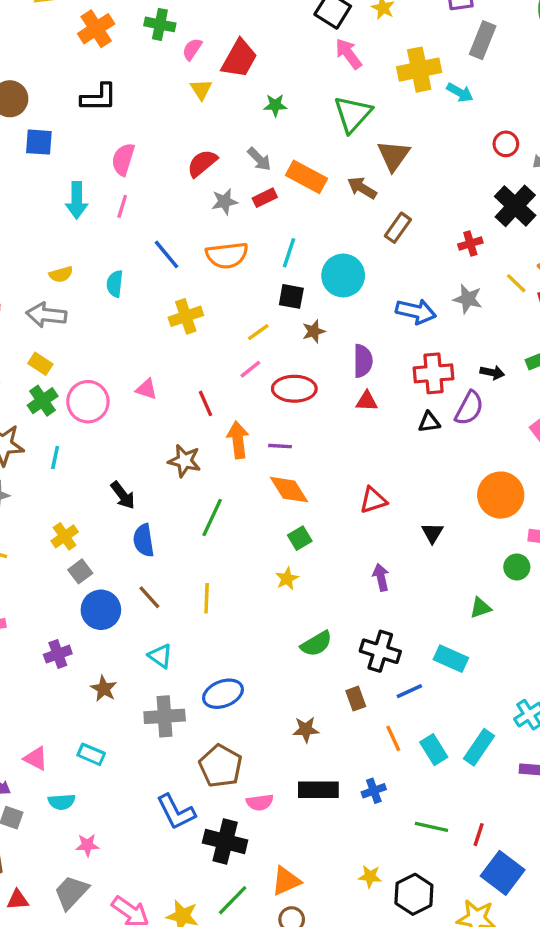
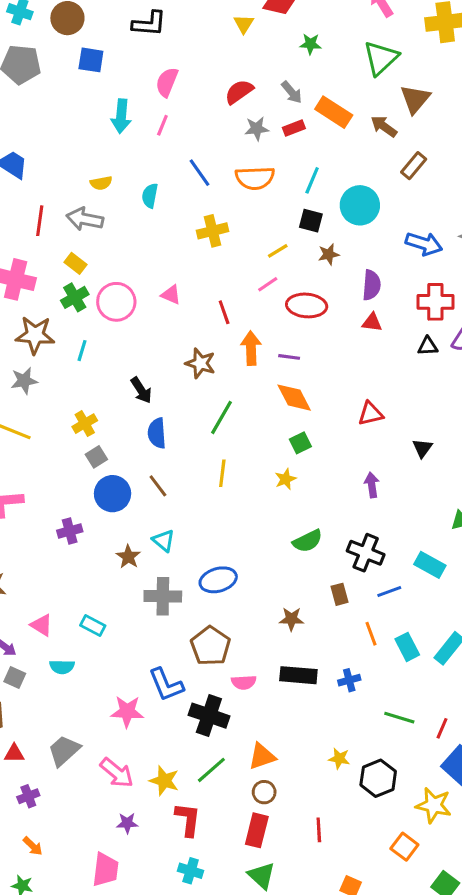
yellow line: (207, 598) -> (222, 473), moved
brown star: (104, 689) -> (128, 557), moved
pink star: (87, 845) -> (127, 712), moved, size x1.5

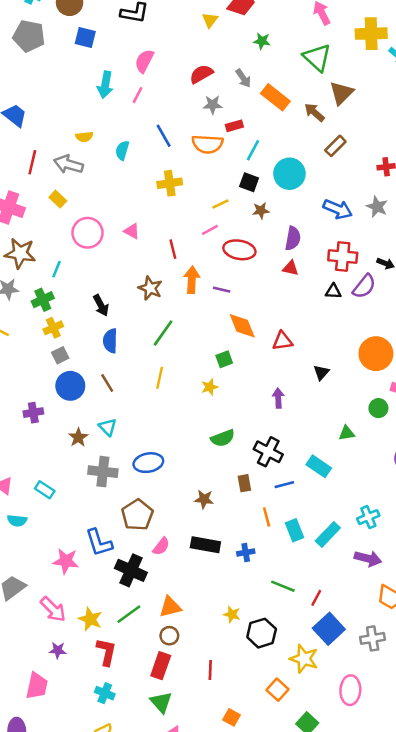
green triangle: (381, 58) -> (317, 58), turned -40
red rectangle: (294, 128) -> (234, 126), moved
green cross: (75, 297) -> (43, 300), moved
orange diamond: (294, 398) -> (242, 326), moved
pink semicircle: (244, 682) -> (161, 546), turned -54

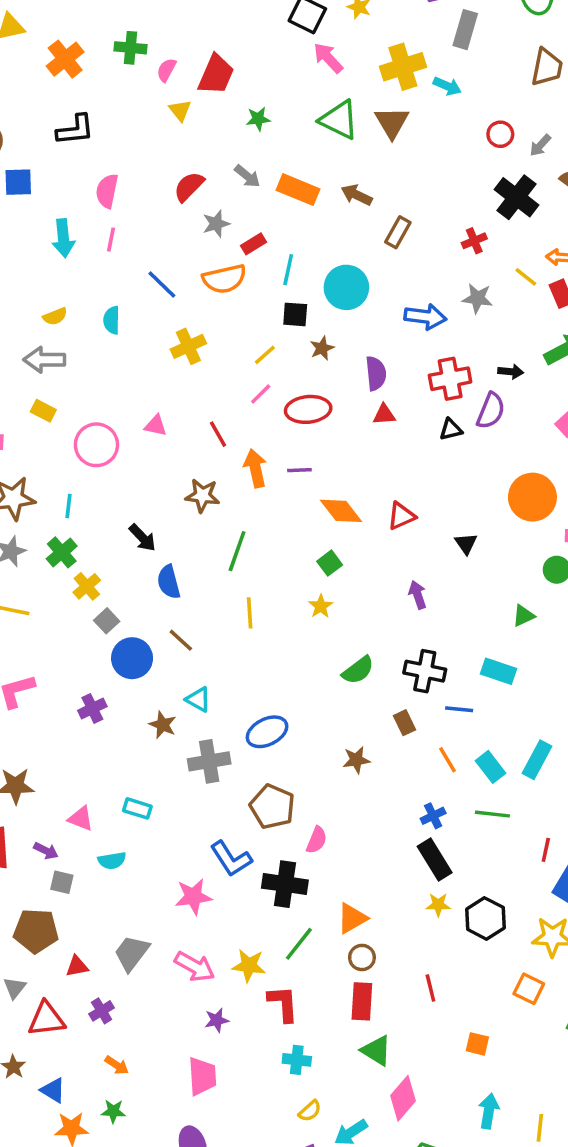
brown triangle: (341, 93) -> (392, 122), moved
blue line: (284, 485) -> (459, 709), turned 36
black rectangle: (205, 545) -> (435, 859), moved, turned 64
green line: (283, 586) -> (492, 814), moved

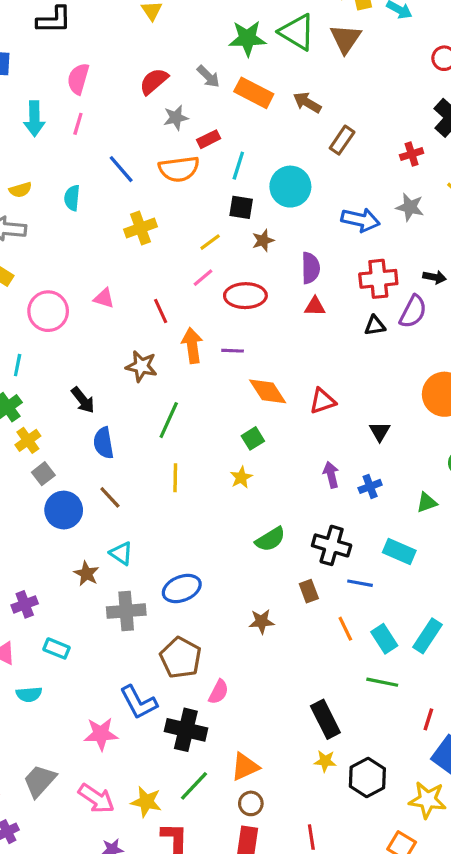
green star: (258, 119) -> (247, 38), moved, size x1.6
purple cross: (92, 708) -> (25, 604), moved
blue cross: (433, 816) -> (370, 486), moved

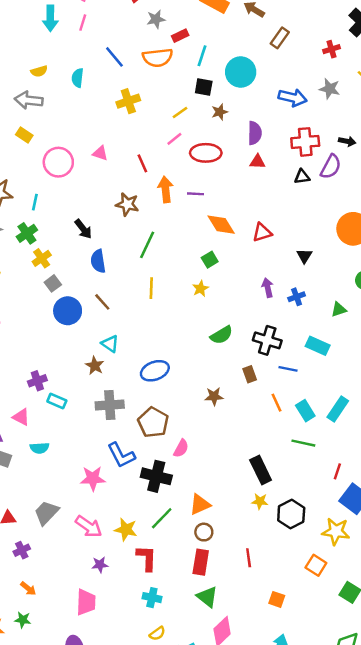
brown star: (86, 574) -> (95, 366), moved
gray cross: (126, 611) -> (110, 405), moved
cyan rectangle: (57, 648) -> (57, 401), moved

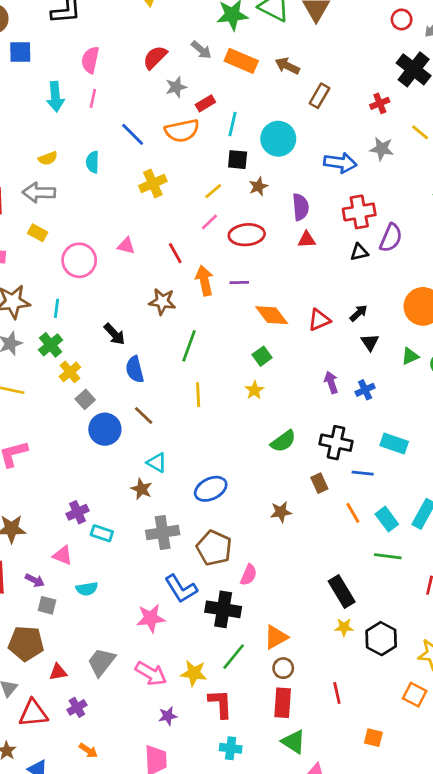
black arrow: (347, 141) -> (359, 313), moved, turned -49
green triangle: (339, 309) -> (410, 356), moved

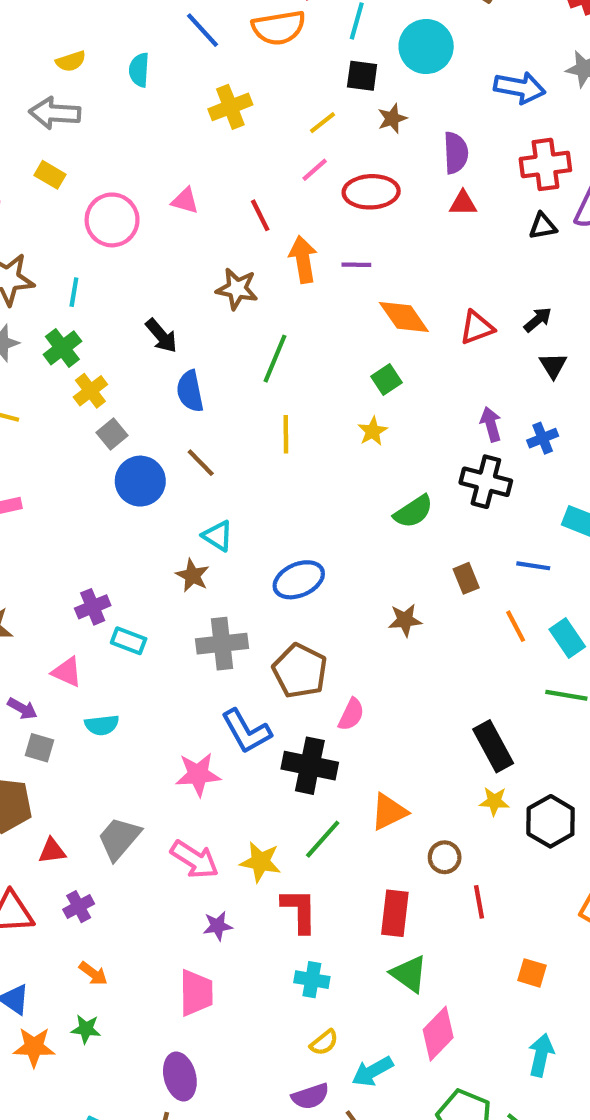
black cross: (336, 443) -> (486, 482), moved
brown circle: (283, 668) -> (445, 857), moved

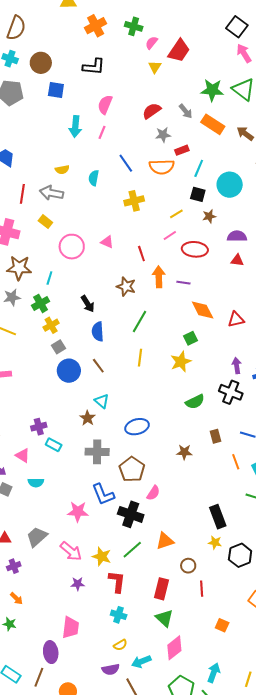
purple semicircle: (456, 153) -> (237, 236), turned -96
yellow star: (373, 431) -> (181, 362), size x1.5
pink trapezoid: (196, 993) -> (71, 627), moved
cyan arrow: (541, 1055) -> (214, 673), moved

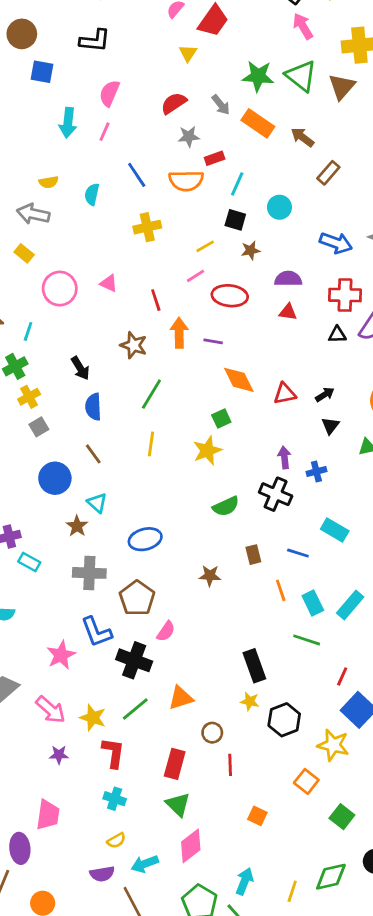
yellow triangle: (155, 67) -> (188, 53), moved
cyan circle: (230, 185) -> (279, 207), size x0.7
blue circle: (69, 371) -> (55, 478), moved
pink star: (78, 512) -> (61, 655), turned -30

